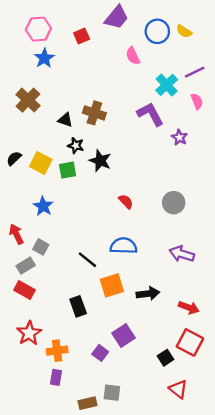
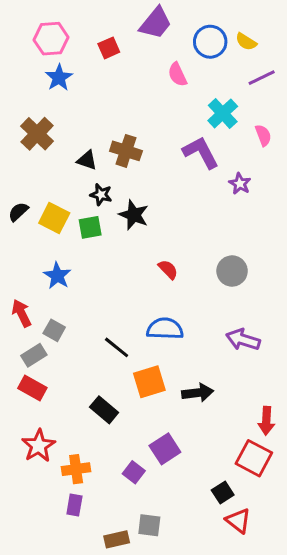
purple line: (195, 72) -> (262, 78), moved
black rectangle: (78, 306) -> (104, 410), turned -30
red arrow: (189, 308) -> (266, 421), moved, turned 72
black square: (165, 358) -> (223, 493), moved

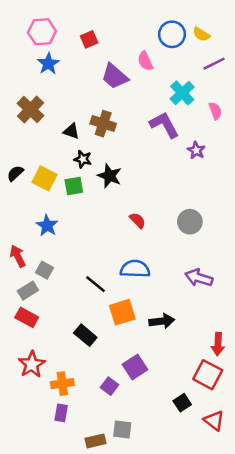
purple trapezoid: (156, 23) -> (115, 76), moved, turned 92
red triangle: (238, 521) -> (214, 421), moved

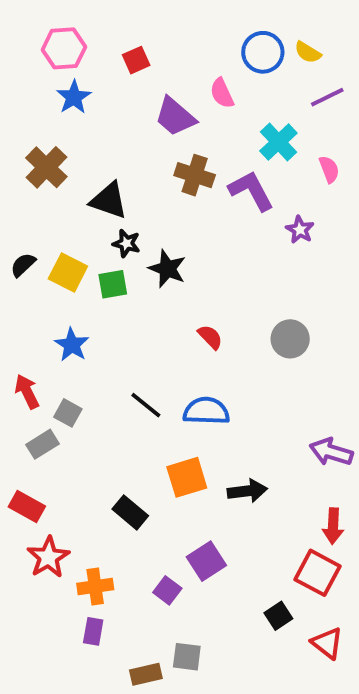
brown cross: (103, 124) -> (195, 175), moved
black triangle: (71, 131) -> (109, 200), size x1.5
purple arrow: (199, 278) -> (331, 452), moved
black line: (96, 284) -> (146, 405), moved
red rectangle: (27, 317) -> (27, 507), moved

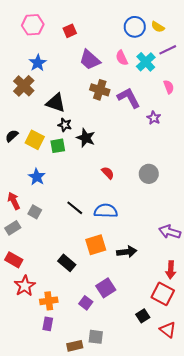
pink semicircle: (222, 93) -> (122, 58), moved
blue star: (74, 97) -> (38, 63), moved
cyan cross: (278, 142) -> (146, 62), moved
gray rectangle: (43, 444) -> (13, 228), moved

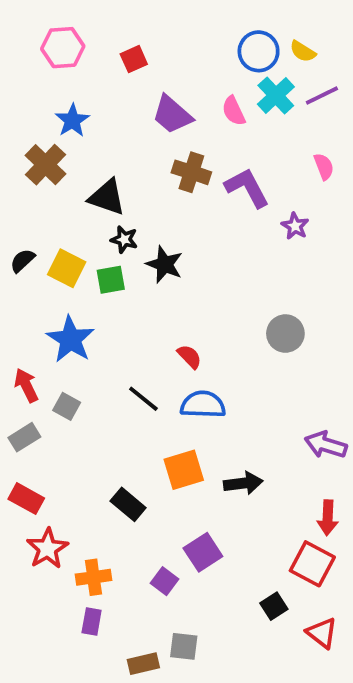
cyan cross: (146, 62) -> (276, 96), moved
red semicircle: (108, 173) -> (189, 357), moved
blue star: (37, 177) -> (70, 339), size x1.4

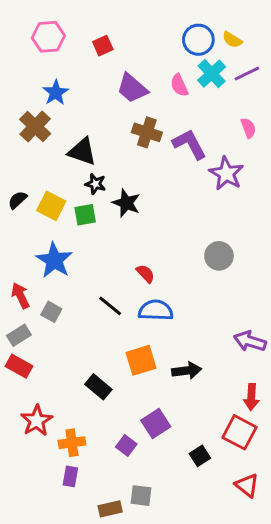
purple star: (295, 226) -> (226, 174), size x1.6
red rectangle: (26, 499) -> (19, 366), moved
black square: (274, 606) -> (200, 456), moved

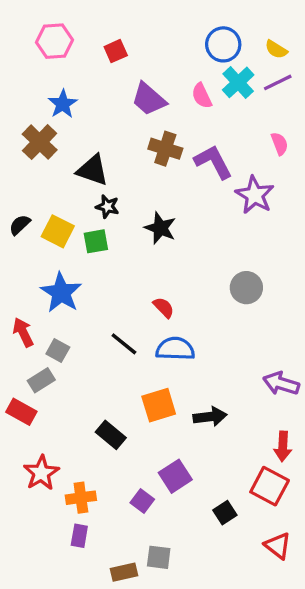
yellow semicircle: (232, 40) -> (276, 49), moved
black star: (126, 203) -> (160, 228), moved
gray rectangle: (19, 335) -> (41, 380), moved

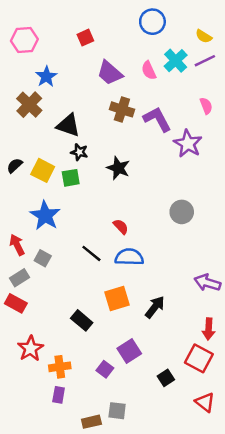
pink hexagon: (54, 41) -> (24, 40), moved
blue circle: (223, 44) -> (152, 22), moved
gray rectangle: (41, 380) -> (19, 278), moved
black arrow: (210, 417) -> (155, 307), turned -45

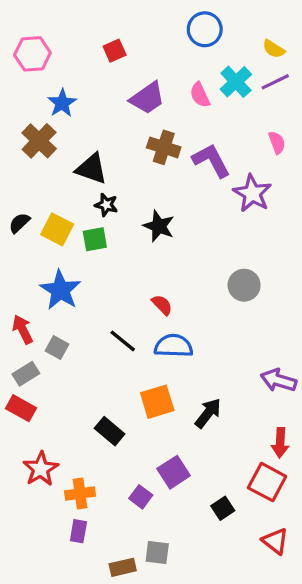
purple trapezoid: (110, 73) -> (147, 98), turned -76

